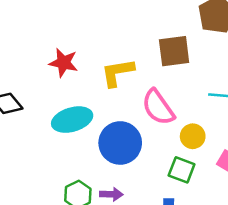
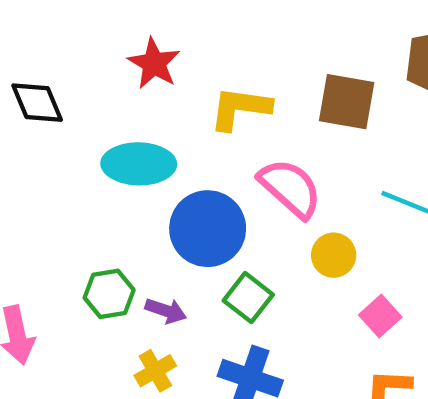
pink semicircle: (158, 107) -> (290, 188), turned 150
green square: (182, 170) -> (248, 298), moved

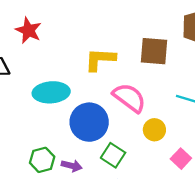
red star: (154, 63) -> (28, 30), moved

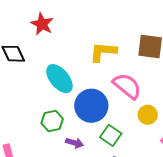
cyan ellipse: (51, 92) -> (59, 79), turned 52
green hexagon: (42, 160) -> (52, 121), moved

